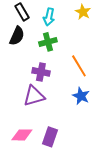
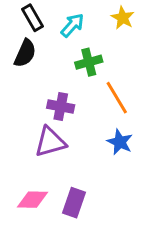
cyan arrow: (49, 17) -> (72, 25), turned -150
green cross: (48, 42) -> (89, 62), moved

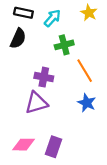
black rectangle: (33, 18) -> (23, 13), turned -48

